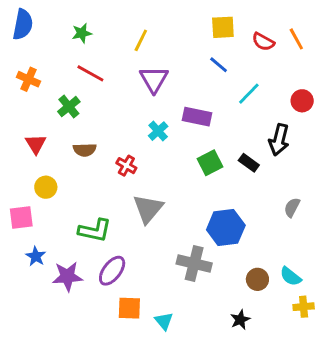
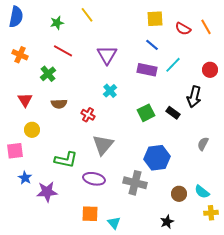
yellow line: (141, 40) -> (87, 15), moved, turned -63
purple rectangle: (197, 117) -> (147, 70), moved
purple ellipse: (112, 271) -> (94, 179), moved, turned 65

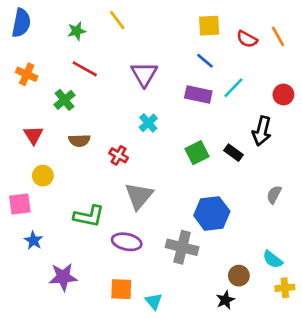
purple star: (47, 192) -> (63, 277), moved
brown circle: (179, 194) -> (239, 276), moved

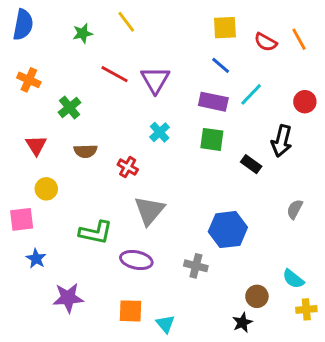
red line: (85, 69) -> (115, 74), moved
green square: (197, 153) -> (212, 139), moved, turned 35
gray cross: (182, 247) -> (196, 266), size x0.7

